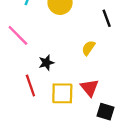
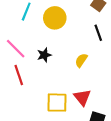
black star: (46, 63) -> (44, 55), moved
red line: (30, 85) -> (19, 75), moved

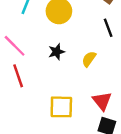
black star: (44, 55) -> (57, 52), moved
red triangle: (82, 97) -> (102, 101), moved

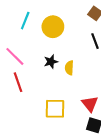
yellow semicircle: (89, 59) -> (69, 68), moved, turned -32

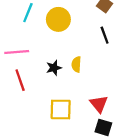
pink line: (15, 56) -> (17, 52), turned -50
black star: (51, 62) -> (54, 68), moved

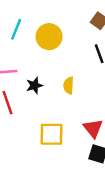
black star: (54, 68) -> (34, 85), moved

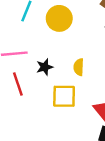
yellow square: (52, 134) -> (64, 96), moved

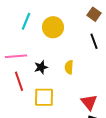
yellow square: (64, 96) -> (44, 97), moved

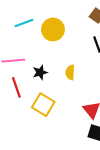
cyan line: (26, 21) -> (24, 23), turned 48
yellow square: (44, 97) -> (43, 105), turned 30

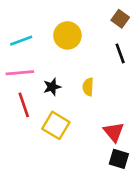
cyan line: (24, 23) -> (21, 41), moved

